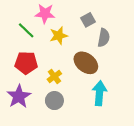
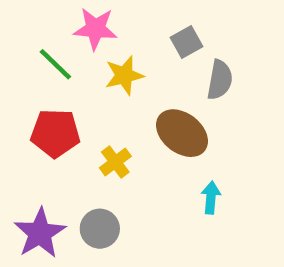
cyan arrow: (99, 93) -> (211, 198), size x0.6
purple star: (19, 96) -> (40, 233), moved
gray circle: (54, 101) -> (100, 229), moved

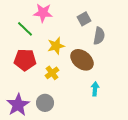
yellow star: (124, 75) -> (56, 46), moved

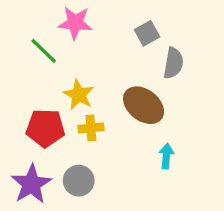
yellow star: (56, 46) -> (79, 95), moved, turned -30
red pentagon: (25, 60) -> (45, 128), moved
yellow cross: (52, 73) -> (91, 128), turned 32

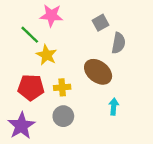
yellow star: (79, 95) -> (47, 55), moved
gray circle: (79, 181) -> (63, 116), moved

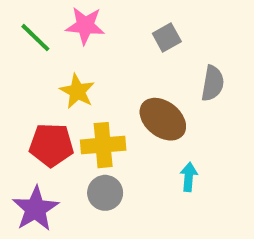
green line: (30, 35) -> (35, 38), moved
gray semicircle: (118, 43) -> (213, 83), moved
yellow cross: (62, 87) -> (103, 145), size x1.5

